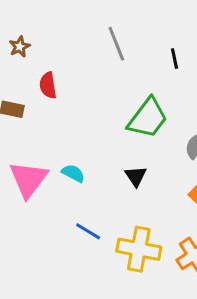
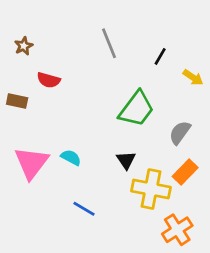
black line: (175, 59) -> (160, 56), turned 42
red semicircle: (48, 85) -> (49, 80), turned -65
yellow cross: (139, 249) -> (151, 189), moved

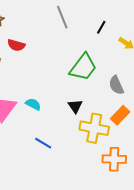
gray semicircle: (180, 133) -> (116, 85), turned -60
orange cross: (177, 230) -> (114, 159), turned 35

